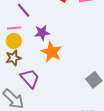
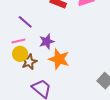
brown star: (13, 58) -> (29, 62), moved

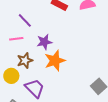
yellow circle: (20, 54) -> (11, 76), moved
orange star: (59, 59) -> (55, 61), turned 30

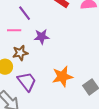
orange star: (55, 61) -> (62, 77), moved

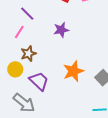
pink line: (14, 30) -> (19, 32), turned -48
purple star: (42, 37) -> (61, 30), moved

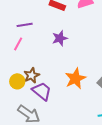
purple line: (27, 14) -> (25, 25), turned -49
brown star: (28, 54) -> (32, 75), moved

